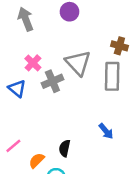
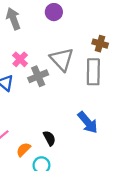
blue arrow: (106, 131) -> (88, 122), size x1.5
black semicircle: (65, 148) -> (49, 138), turned 140

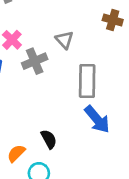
gray triangle: (62, 59) -> (64, 40), size x0.6
gray rectangle: (93, 72) -> (87, 81), moved

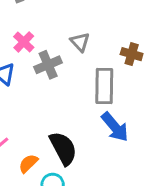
brown cross: (113, 20) -> (132, 54), moved
black semicircle: (49, 139) -> (63, 148), size x1.6

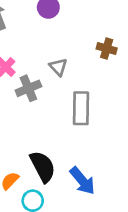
brown cross: (132, 54) -> (107, 49), moved
blue arrow: (115, 127) -> (82, 181), moved

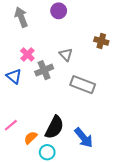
gray rectangle: (81, 108) -> (83, 85), turned -70
black semicircle: (43, 167) -> (54, 127), turned 55

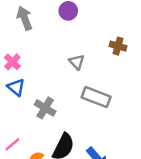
pink cross: (27, 54) -> (12, 62), moved
gray cross: (44, 70) -> (45, 108), moved, turned -36

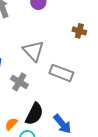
gray triangle: (77, 62) -> (33, 51), moved, size x1.6

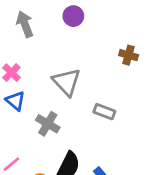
gray rectangle: (61, 73) -> (104, 112), size x0.7

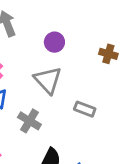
purple circle: (73, 16) -> (54, 42), moved

